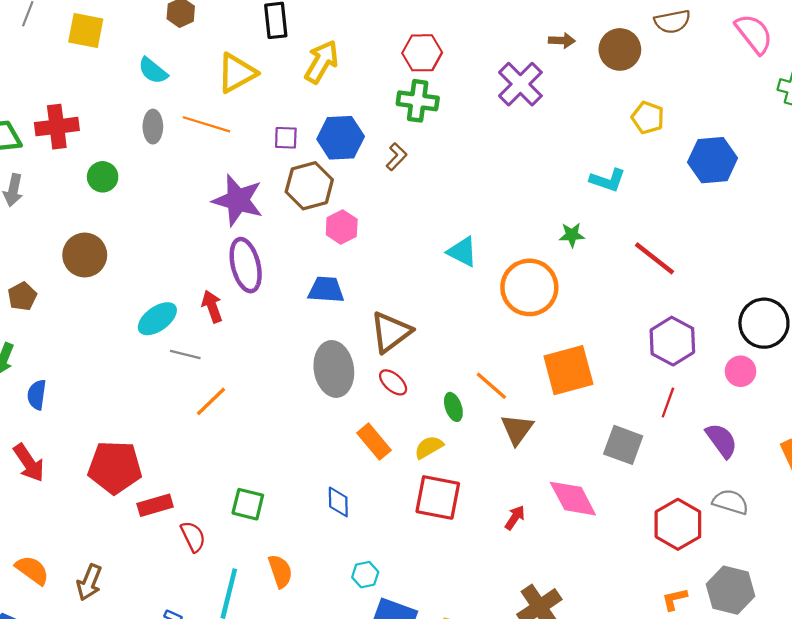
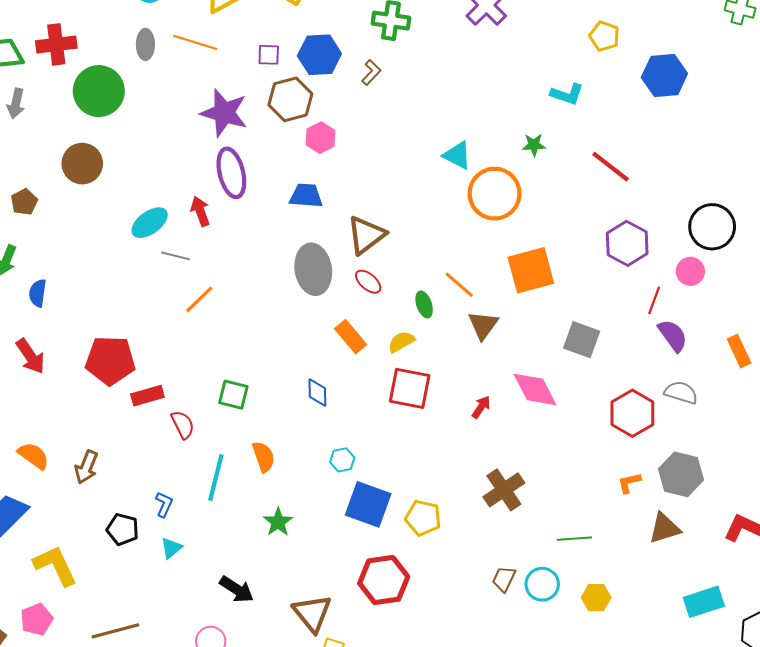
green circle: (103, 177) -> (99, 91), size x1.8
cyan triangle: (462, 252) -> (457, 155), moved
red line: (668, 402) -> (654, 300), moved

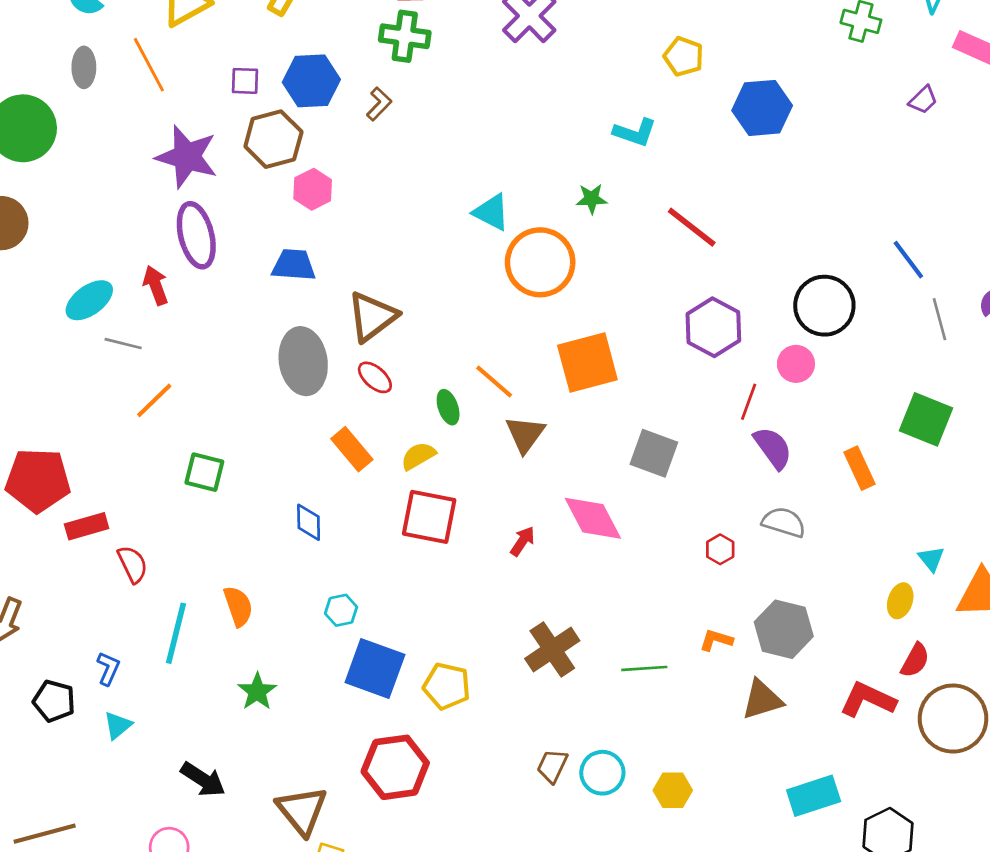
orange line: (195, 42) -> (149, 65), turned 45
green square: (233, 395) -> (204, 472), moved
red hexagon: (632, 413) -> (720, 549), size x0.5
orange L-shape: (629, 483) -> (716, 640), turned 30
green line: (574, 539) -> (644, 668), moved

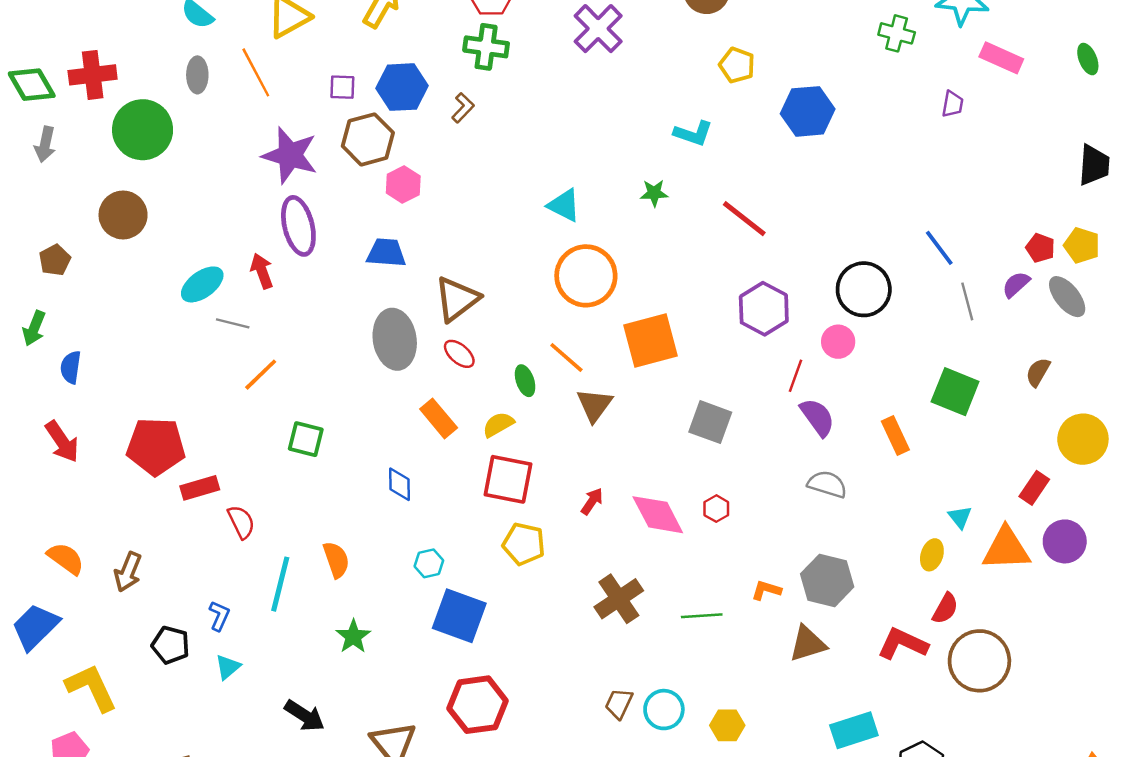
purple trapezoid: (923, 100) -> (953, 104), turned -36
orange circle: (540, 262) -> (586, 276), moved
pink diamond: (593, 518) -> (658, 515), moved
red hexagon: (720, 549) -> (716, 509), moved
yellow pentagon: (447, 686) -> (524, 544), moved

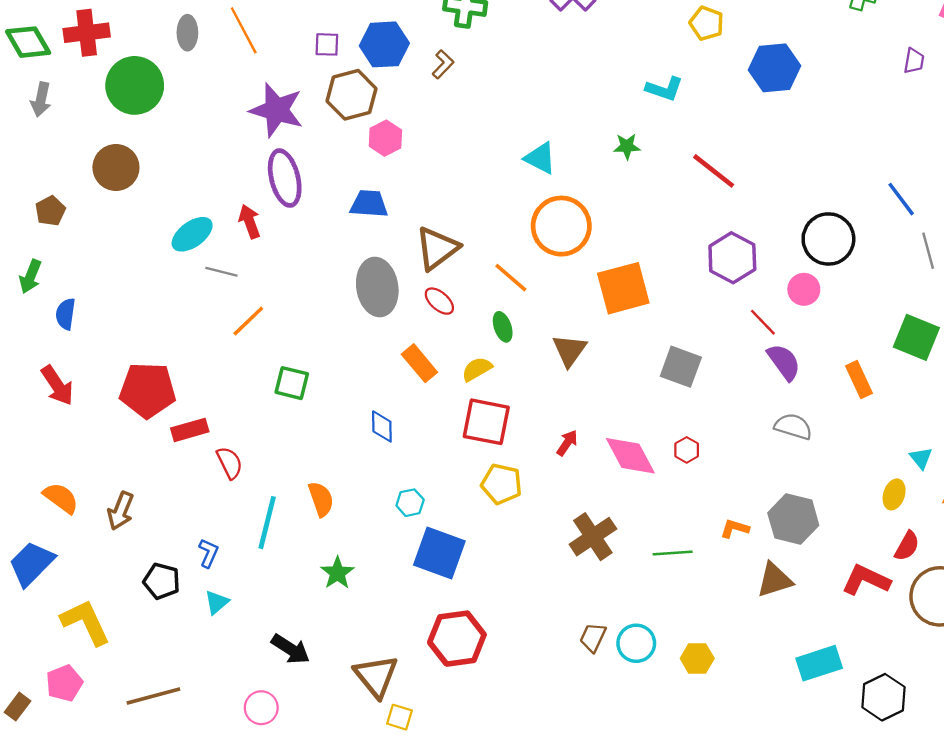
orange line: (566, 358) -> (511, 278), moved
red line: (795, 376) -> (763, 322), turned -64

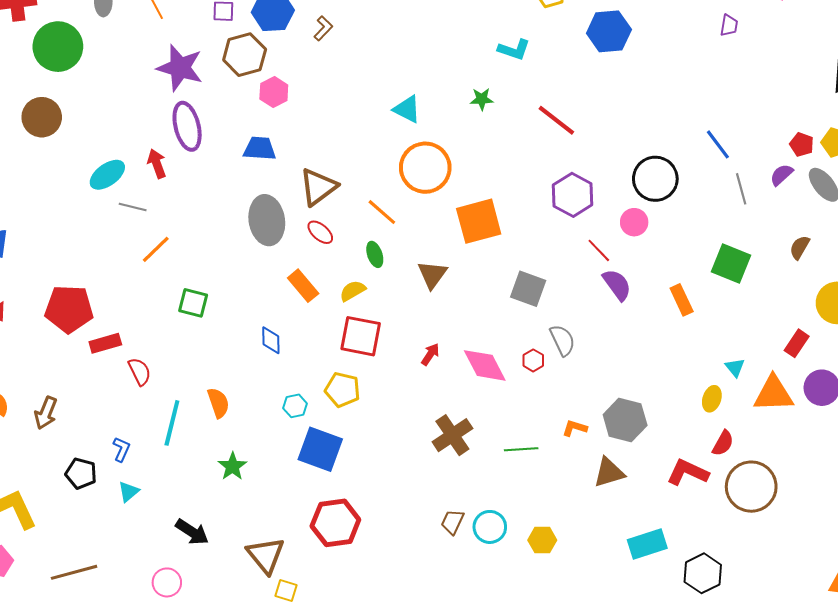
gray semicircle: (793, 426) -> (562, 340), moved, turned 48
yellow pentagon: (501, 484) -> (342, 390), moved

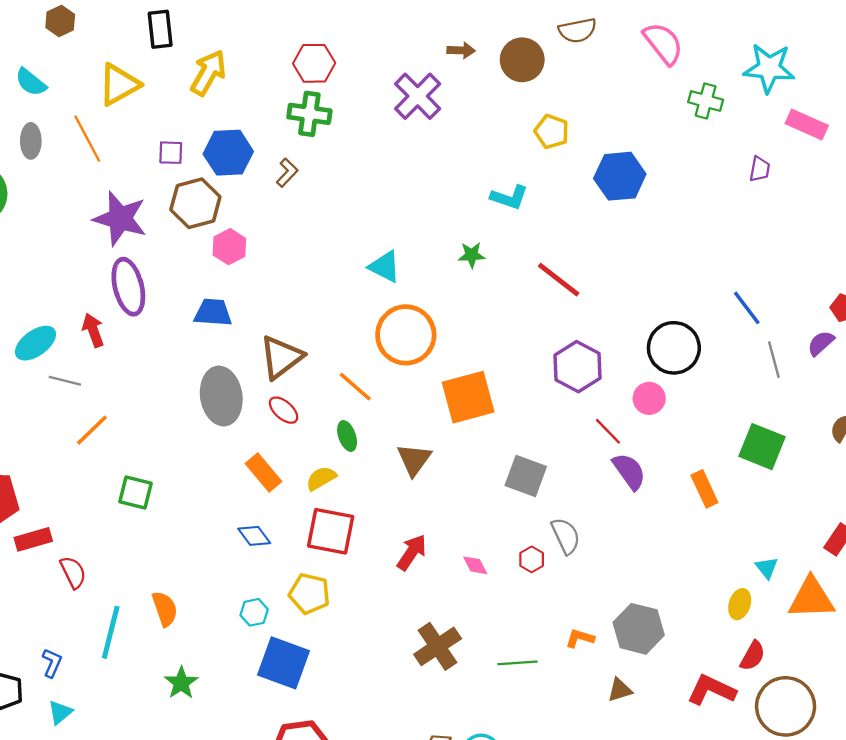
blue diamond: (271, 340) -> (254, 536), moved, turned -36
red arrow: (430, 354) -> (412, 552), size x1.4
pink diamond: (485, 365) -> (475, 565), size x0.5
brown triangle: (609, 472) -> (620, 690), size x0.7

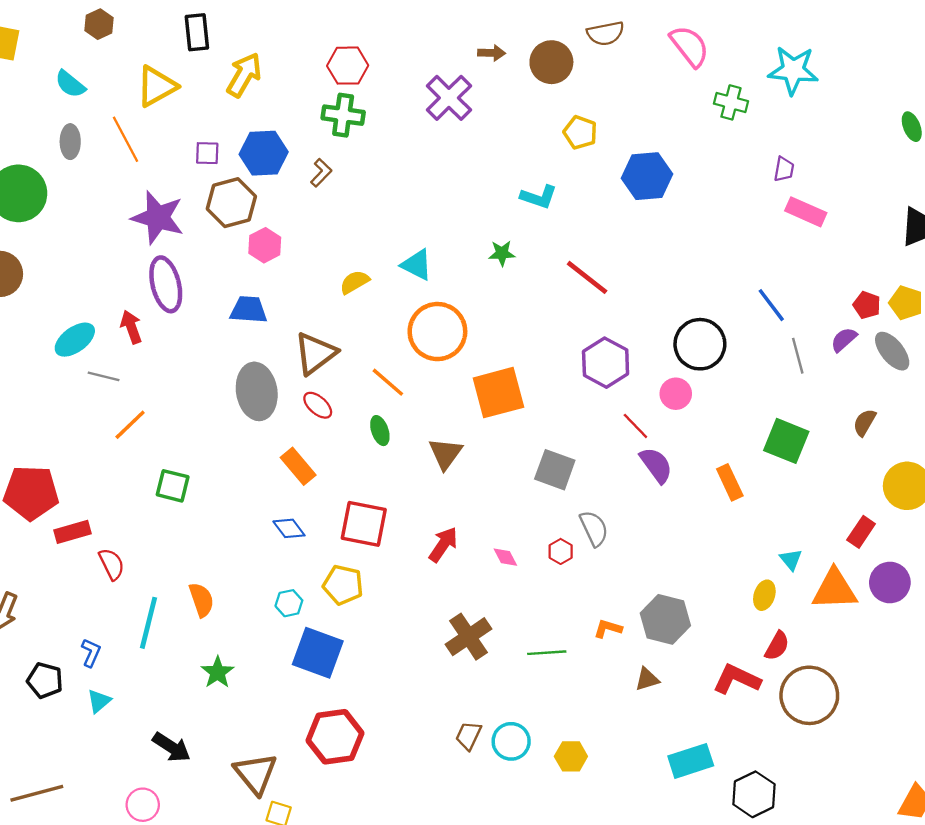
pink rectangle: (807, 124) -> (806, 212), moved
yellow semicircle: (321, 478) -> (355, 282), moved

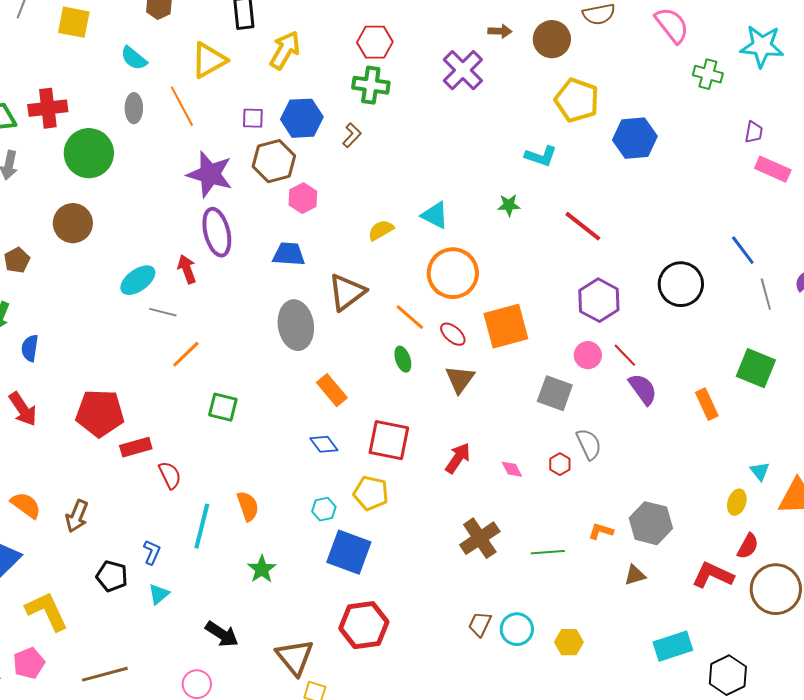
yellow pentagon: (580, 132) -> (577, 100), size x1.5
pink circle: (676, 394) -> (588, 355), moved
red ellipse: (318, 405) -> (453, 334), moved

